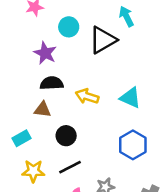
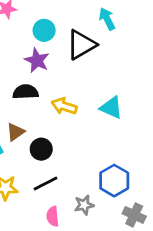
purple star: (45, 53) -> (37, 60), moved
brown triangle: (42, 109) -> (15, 132), moved, turned -42
blue hexagon: (133, 145) -> (114, 181), moved

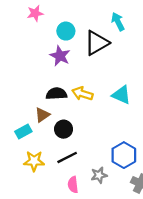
black semicircle: (25, 92) -> (56, 94), moved

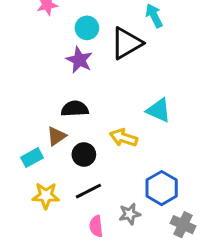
yellow arrow: (82, 94) -> (124, 138), moved

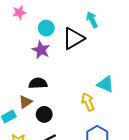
cyan triangle: (159, 110) -> (106, 84), moved
yellow arrow: (124, 138) -> (88, 102), moved, turned 48

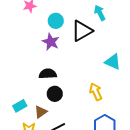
cyan triangle: (106, 84) -> (113, 62), moved
brown triangle: (25, 102) -> (41, 112), moved
black circle: (44, 114) -> (55, 94), moved

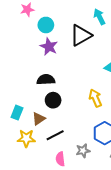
cyan circle: (56, 21) -> (46, 25), moved
cyan rectangle: (20, 106) -> (17, 113), turned -40

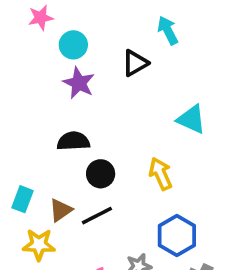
black triangle: (81, 35) -> (135, 63), size x0.7
black circle: (53, 100) -> (101, 174), moved
black line: (55, 135) -> (97, 216), moved

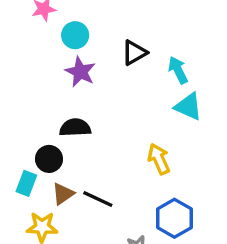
cyan arrow: (168, 30) -> (178, 70), moved
black circle: (101, 174) -> (49, 159), moved
black line: (97, 216) -> (98, 199), turned 52

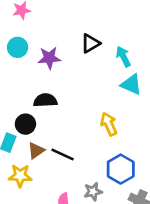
cyan circle: (75, 35) -> (18, 47), moved
purple star: (80, 72) -> (49, 58), turned -30

